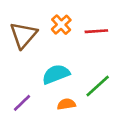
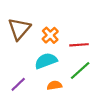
orange cross: (61, 25) -> (50, 35), moved
red line: (96, 31) -> (79, 45), moved

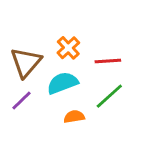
brown triangle: (19, 29) -> (26, 62), moved
purple line: (18, 84) -> (21, 101), moved

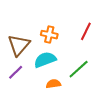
orange cross: (68, 48) -> (49, 35), turned -35
red line: (108, 61) -> (86, 31), moved, turned -60

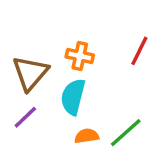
cyan semicircle: (45, 60) -> (73, 97), turned -55
green line: (79, 69) -> (126, 133), moved

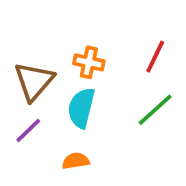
green line: (126, 133) -> (155, 110), moved
orange semicircle: (87, 136) -> (76, 161), moved

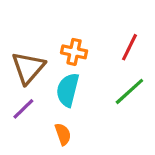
orange semicircle: (76, 161) -> (63, 134), turned 80

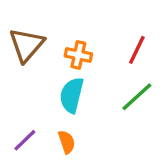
brown triangle: (28, 68) -> (27, 45), moved
purple line: (23, 109) -> (25, 140), moved

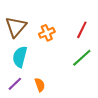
orange cross: (78, 55) -> (47, 33), turned -35
cyan semicircle: (72, 95) -> (20, 57), moved

